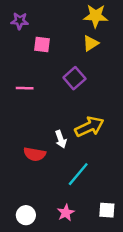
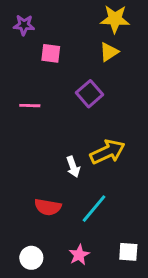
red semicircle: (35, 154) -> (48, 207), moved

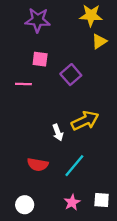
purple star: (24, 25) -> (38, 20), moved, size x1.5
yellow triangle: (109, 52) -> (99, 41), moved
pink square: (51, 53) -> (40, 59), moved
pink star: (79, 255) -> (72, 202), moved

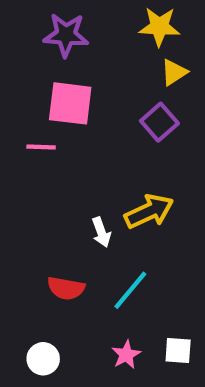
pink square: (40, 59) -> (70, 103), size x1.6
purple square: (71, 75) -> (159, 122), moved

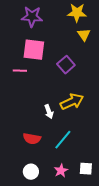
yellow triangle: (174, 72) -> (84, 35), turned -32
purple square: (159, 122) -> (66, 65), moved
white circle: (43, 359) -> (31, 172), moved

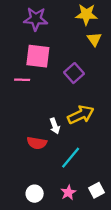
red semicircle: (32, 139) -> (37, 143), moved
white square: (86, 169) -> (97, 190), turned -32

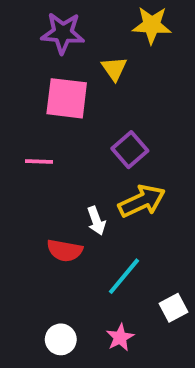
yellow triangle: (94, 39) -> (114, 69), moved
purple square: (74, 73) -> (130, 150), moved
pink line: (22, 80) -> (39, 162), moved
white square: (97, 190) -> (173, 308), moved

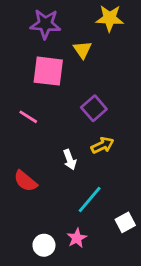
pink line: (39, 162) -> (28, 117), turned 30
yellow arrow: (142, 201) -> (102, 145), size x0.7
red semicircle: (65, 250) -> (25, 181), moved, turned 30
pink star: (120, 337) -> (77, 238), moved

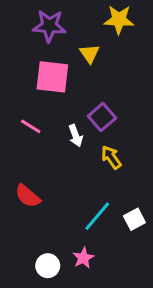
yellow arrow: (102, 145) -> (111, 157), turned -100
white arrow: (70, 160) -> (76, 136), moved
white square: (125, 222) -> (134, 219), moved

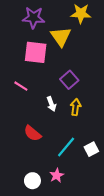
yellow triangle: (90, 54) -> (61, 37), size x1.5
white arrow: (76, 136) -> (51, 104), moved
yellow arrow: (111, 157) -> (76, 107), turned 42
red semicircle: (28, 196) -> (32, 133), moved

